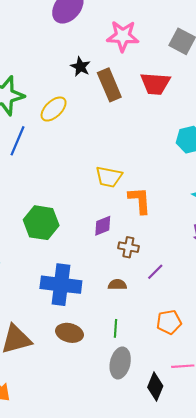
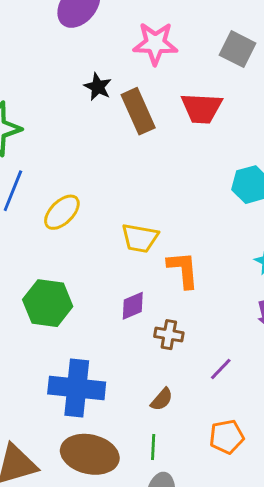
yellow ellipse: (54, 109) -> (62, 212), moved
purple line: (155, 272) -> (221, 369), moved
brown semicircle: (117, 285) -> (162, 399), moved, turned 132
brown ellipse: (69, 333) -> (90, 454), size x1.5

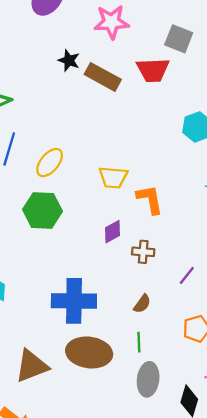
gray square: (237, 49) -> (179, 39), moved
brown rectangle: (138, 111) -> (103, 77), turned -32
green hexagon: (48, 303) -> (43, 210), moved

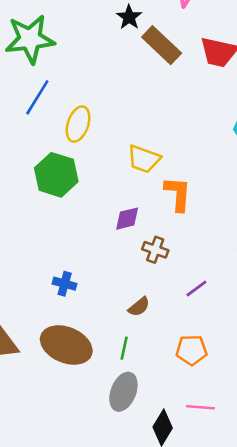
yellow ellipse: (50, 163) -> (78, 124), turned -36
blue cross: (74, 301) -> (65, 284), size x0.5

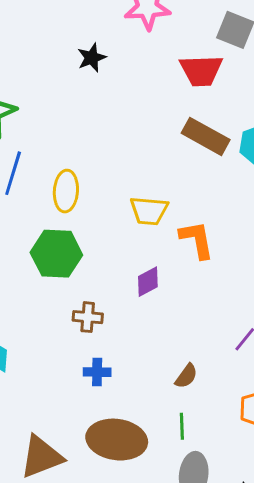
black star: (129, 17) -> (92, 58), turned 30
brown rectangle: (162, 45) -> (206, 136), moved
brown cross: (155, 250) -> (88, 317), moved

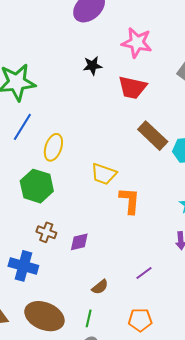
red trapezoid: (201, 71) -> (132, 88), moved
purple diamond: (148, 282) -> (79, 242), moved
blue cross: (97, 372) -> (23, 266), moved, size x1.6

